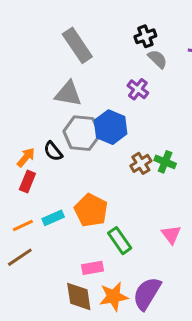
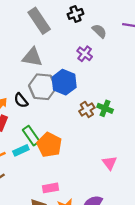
black cross: (145, 36) -> (75, 14), moved
green rectangle: (120, 241) -> (31, 136), moved

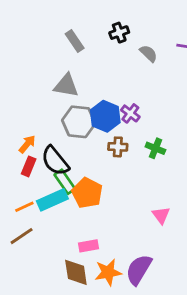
gray rectangle: (39, 21) -> (75, 41), size x0.7
purple cross: (85, 54) -> (130, 113), moved
black semicircle: (21, 100) -> (55, 161), moved, size x1.6
brown cross: (87, 109) -> (118, 147), moved, turned 35
cyan rectangle: (21, 150) -> (52, 200), size x1.5

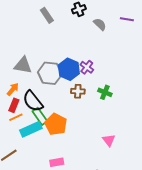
gray triangle: (66, 86) -> (23, 65), moved
orange line: (24, 207) -> (16, 117), moved

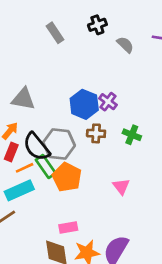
gray hexagon: (50, 73) -> (59, 144), moved
orange line: (16, 117) -> (25, 168), moved
cyan rectangle: (31, 129) -> (19, 190), moved
pink triangle: (109, 140) -> (121, 186), moved

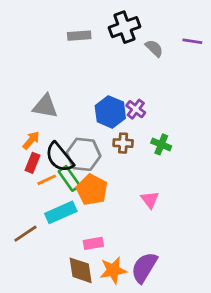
black cross: (97, 25) -> (124, 27), size x1.5
gray rectangle: (55, 33) -> (79, 36), turned -60
cyan rectangle: (19, 190) -> (61, 212), moved

